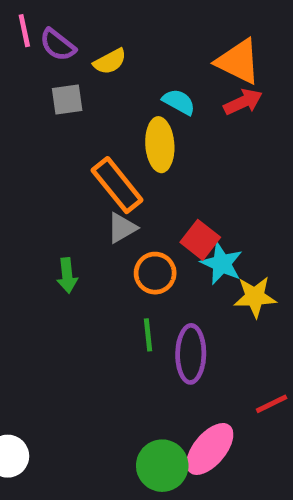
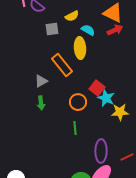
yellow semicircle: (110, 61) -> (72, 16), moved
gray square: (67, 100) -> (52, 29), moved
gray triangle: (122, 228) -> (41, 81), moved
purple ellipse: (191, 354) -> (101, 151), moved

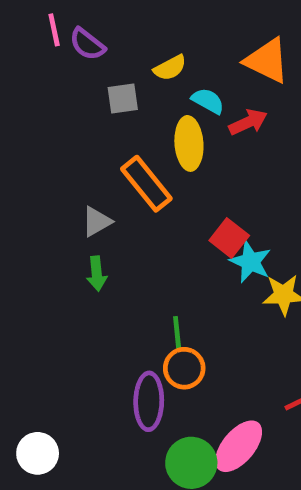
red arrow: (115, 30) -> (248, 122), moved
orange circle: (78, 102) -> (184, 368), moved
purple ellipse: (101, 151) -> (149, 401), moved

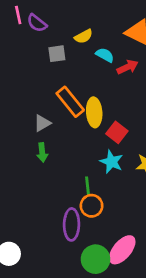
yellow ellipse: (189, 143) -> (94, 112), moved
cyan star: (250, 262) -> (112, 162), moved

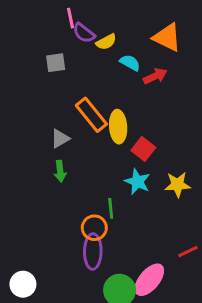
pink line: (18, 15) -> (71, 18), moved
purple semicircle: (37, 23) -> (84, 33), moved
gray square: (57, 54) -> (56, 63), moved
orange circle: (92, 206) -> (94, 228), moved

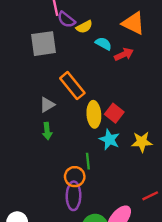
gray square: (56, 63) -> (44, 44), size x1.6
yellow ellipse: (118, 127) -> (94, 114), moved

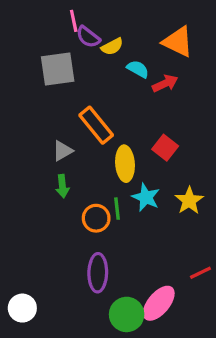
red square: (114, 113) -> (165, 148), moved
yellow star: (142, 142) -> (189, 201), turned -30
green line: (88, 161) -> (117, 209), moved
orange circle: (75, 177) -> (96, 218), moved

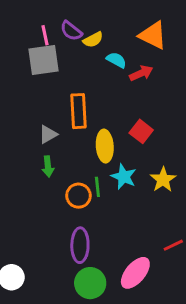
pink line: (74, 21) -> (45, 35), moved
orange rectangle: (96, 125) -> (79, 111), turned 36
green circle: (127, 314) -> (90, 283), moved

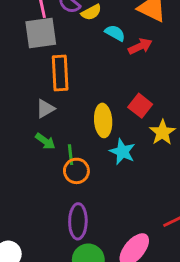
orange rectangle: (79, 111) -> (60, 73), moved
green arrow: (48, 166) -> (45, 141), turned -48
yellow star: (163, 180) -> (162, 132), moved
green line: (97, 187) -> (70, 155), moved

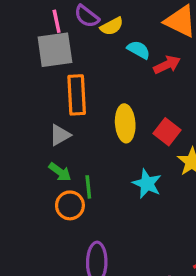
yellow ellipse: (103, 120) -> (125, 123), moved
orange circle: (76, 171) -> (70, 205), moved

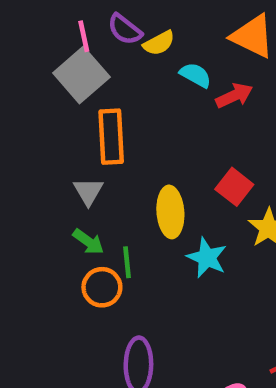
gray square: (55, 50) -> (81, 75), turned -33
yellow ellipse: (125, 123) -> (170, 212), moved
gray triangle: (60, 135) -> (88, 191), turned -30

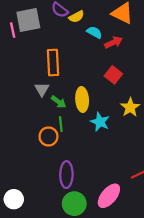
pink line: (84, 36) -> (13, 30), moved
gray square: (81, 75) -> (28, 20), moved, turned 30
red square: (234, 187) -> (113, 75), moved
green arrow: (88, 242) -> (59, 102), moved

